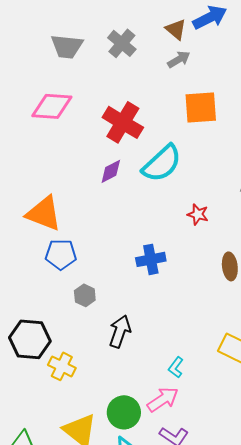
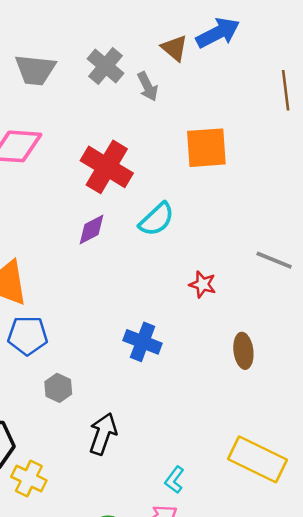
gray arrow: (179, 59) -> (148, 86), moved, turned 95
cyan semicircle: (162, 163) -> (157, 219), size x0.7
blue cross: (151, 259) -> (143, 342), turned 32

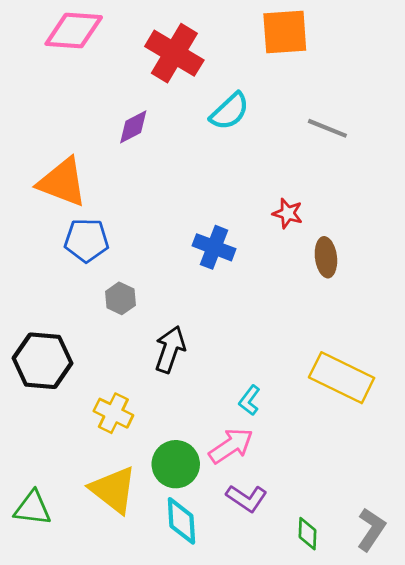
purple diamond: (91, 229) -> (133, 127), moved
gray line: (274, 260) -> (327, 128), moved
red star: (203, 284) -> (288, 213), moved
yellow cross: (29, 479) -> (113, 413), moved

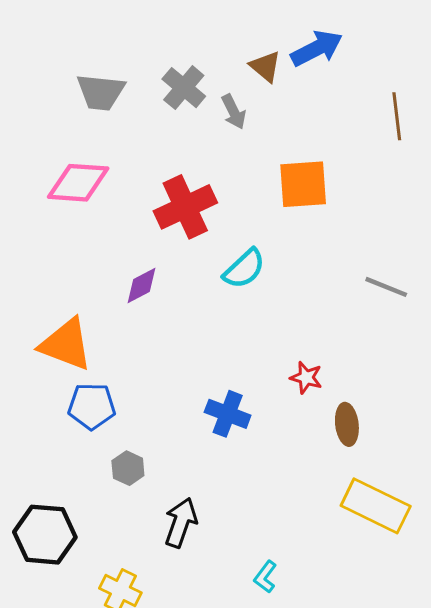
red cross: (174, 53) -> (185, 207), turned 34
gray line: (327, 128) -> (386, 287), moved
yellow rectangle: (342, 378) -> (376, 506), moved

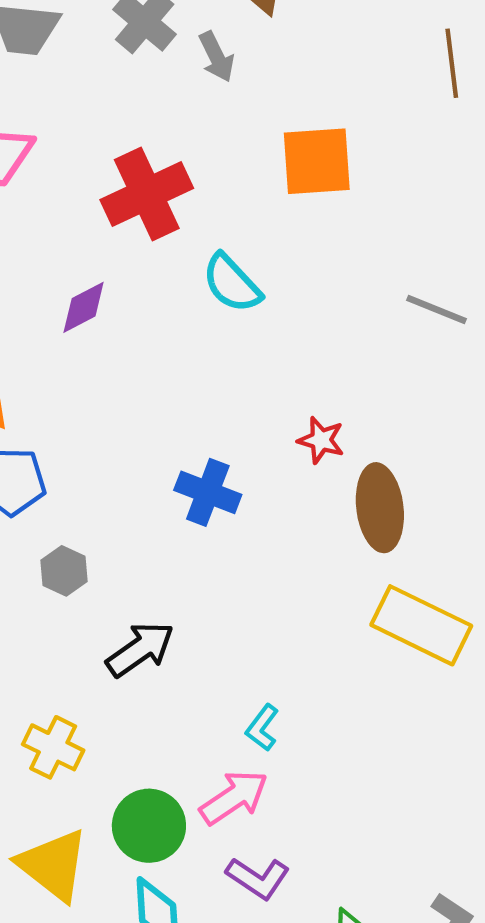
cyan semicircle: (244, 269) -> (232, 283), turned 90
brown ellipse: (347, 424) -> (380, 508), size x1.4
black arrow: (181, 523) -> (140, 649), turned 36

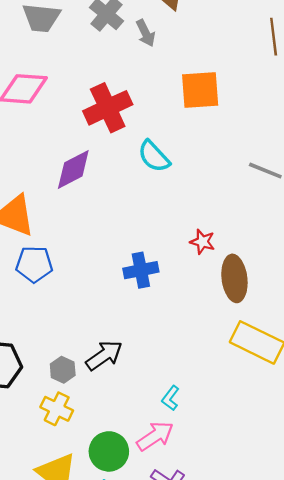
purple diamond: (84, 307) -> (73, 169), size x1.4
blue cross: (208, 492) -> (141, 270), turned -32
gray hexagon: (64, 571) -> (63, 370), moved

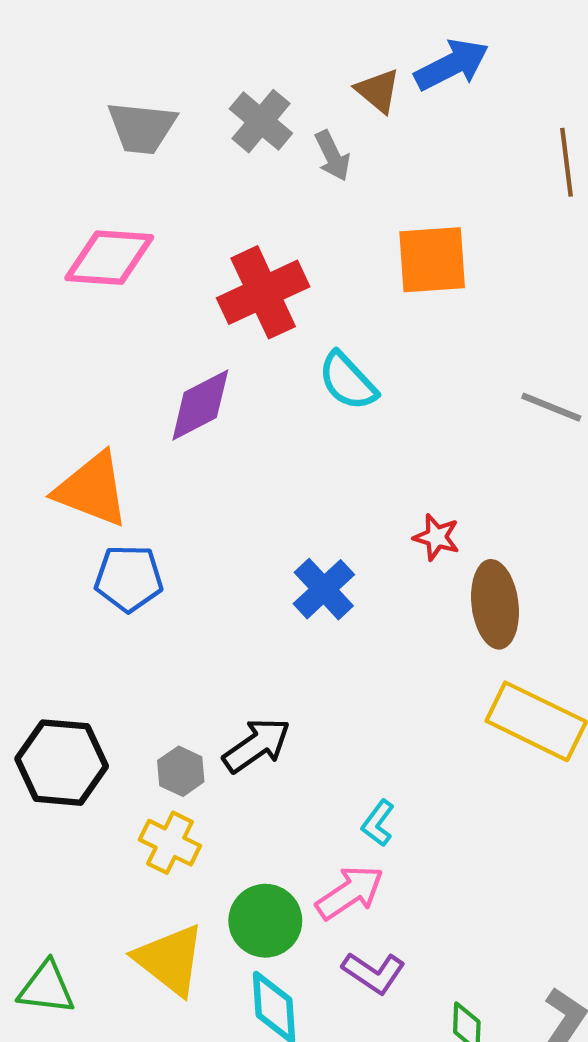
blue cross: (141, 270) -> (324, 589), turned -32

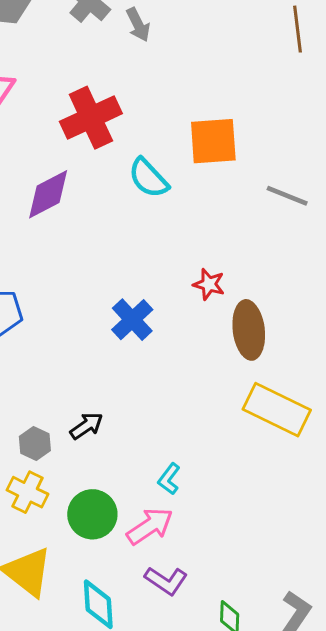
orange square: (432, 260) -> (213, 141), moved
black arrow: (257, 745) -> (86, 426), size x0.7
green circle: (265, 921) -> (92, 514), moved

